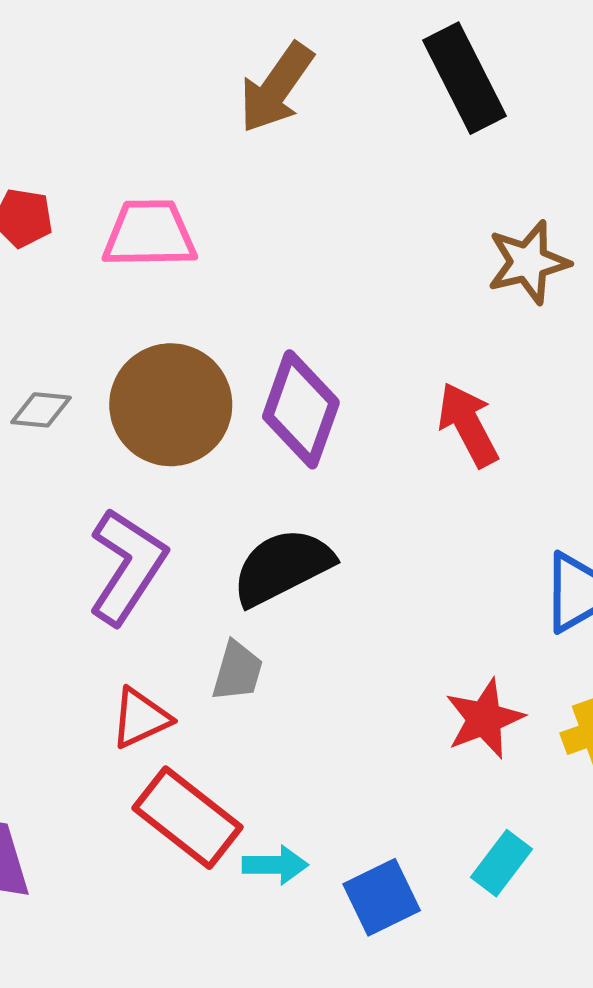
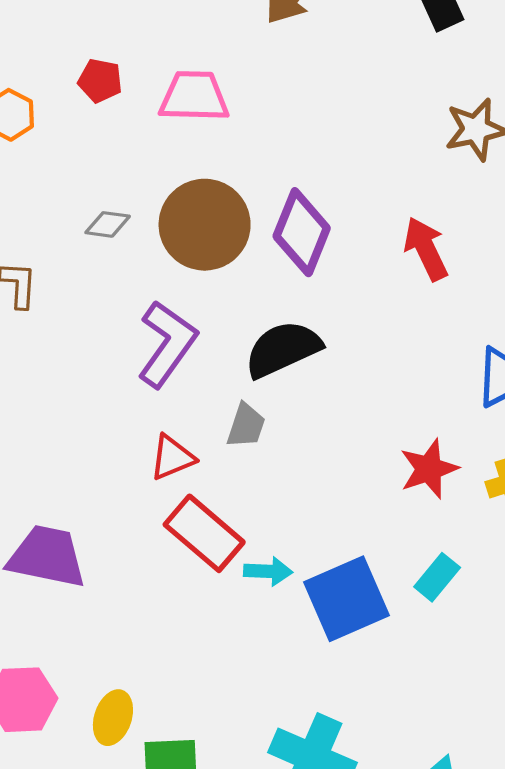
blue square: (382, 897) -> (347, 599), size x1.5

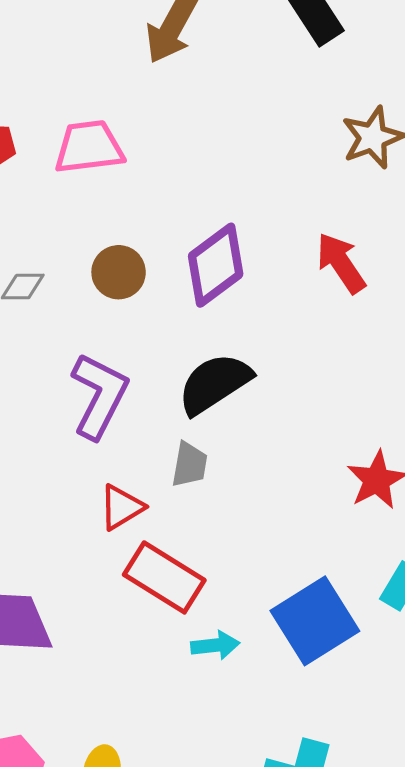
brown circle: (205, 225) -> (119, 272), size x0.6
purple diamond: (302, 232) -> (216, 265), turned 40
cyan arrow: (268, 571) -> (215, 645), moved

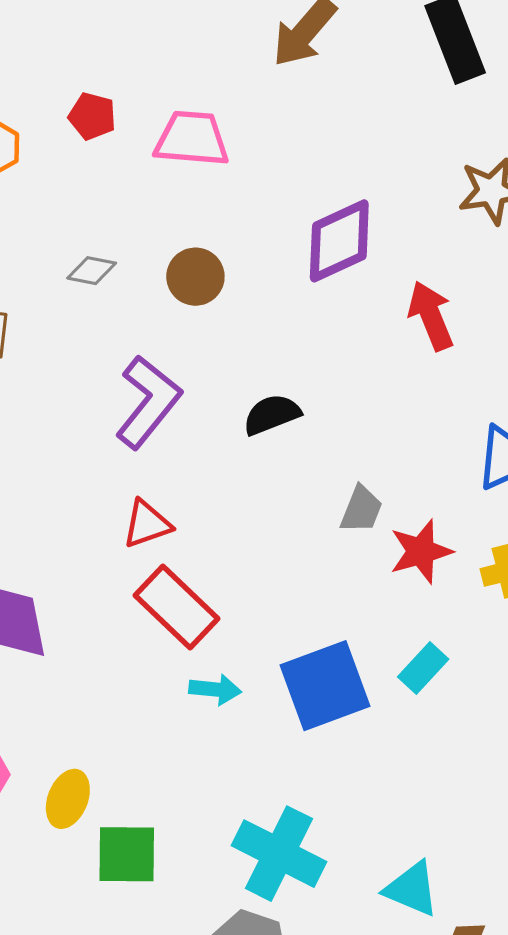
purple diamond: (216, 265) -> (339, 241), moved
black semicircle: (215, 384) -> (272, 415), size x0.7
gray trapezoid: (189, 465) -> (361, 509), moved

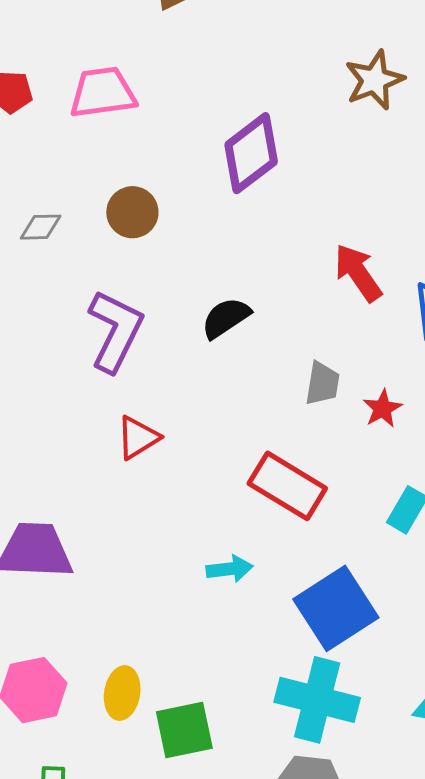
red arrow: (431, 316) -> (358, 273), moved
red star: (421, 551) -> (383, 409), size x0.7
red rectangle: (177, 607) -> (287, 486), moved
blue square: (325, 686) -> (336, 608), moved

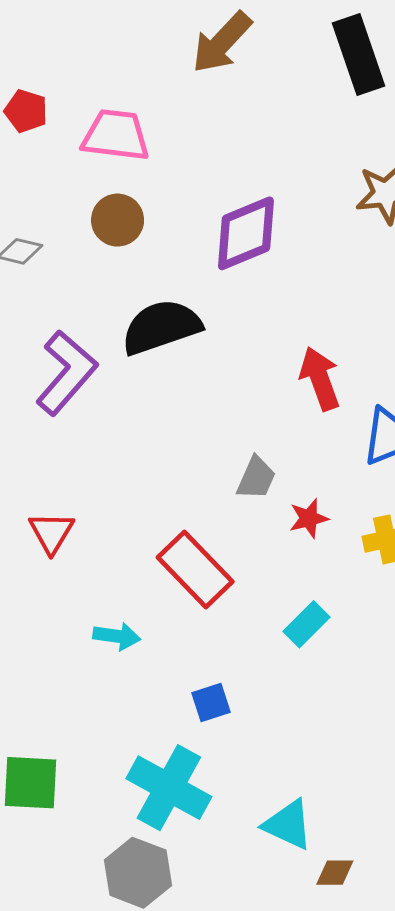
brown circle: (132, 212) -> (118, 220), moved
black semicircle: (226, 318) -> (161, 327), moved, size x1.5
red triangle: (138, 438) -> (51, 533), moved, turned -42
blue square: (336, 608) -> (211, 703), size x0.5

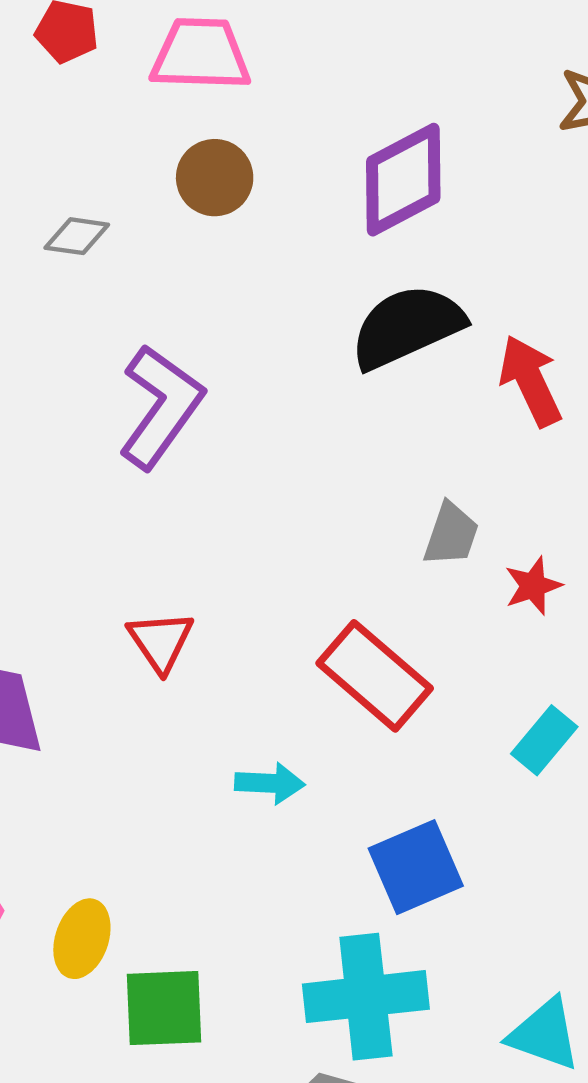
black semicircle: (161, 327) -> (407, 327), moved
blue square: (211, 703) -> (416, 867), size x1.6
cyan cross: (169, 788) -> (366, 997), turned -30

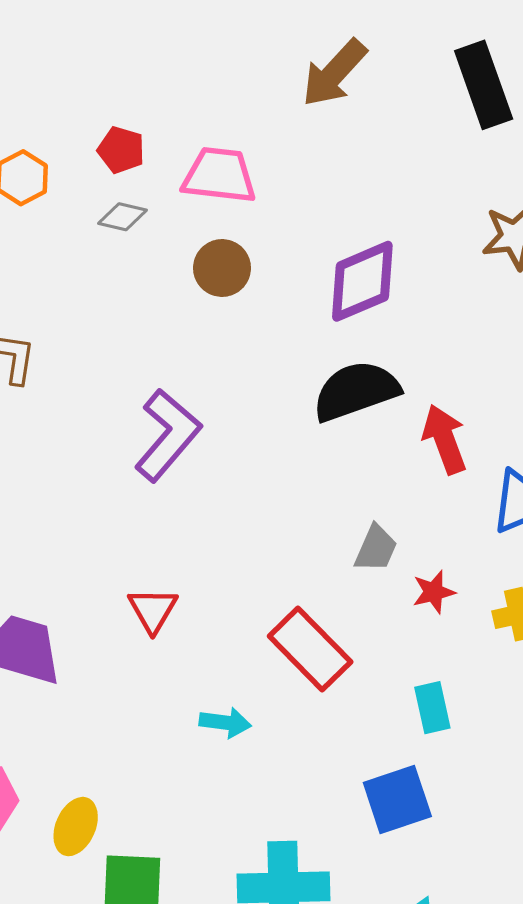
gray diamond: (77, 236) -> (123, 217), moved
cyan rectangle: (544, 740) -> (432, 708), turned -57
blue square: (416, 867) -> (397, 800), moved

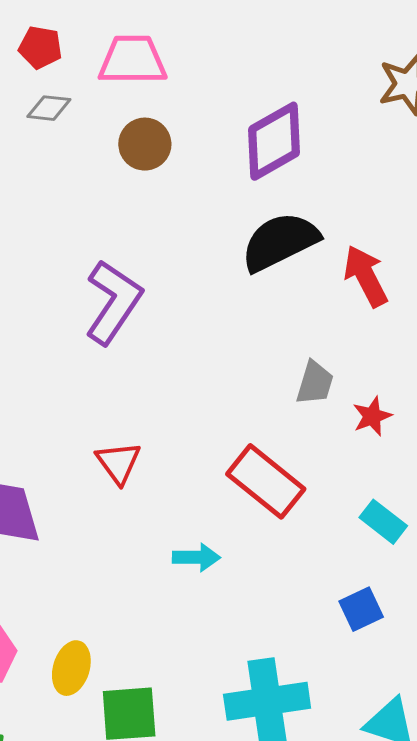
cyan rectangle: (432, 708) -> (383, 522), turned -33
blue square: (397, 800) -> (361, 609), size x0.7

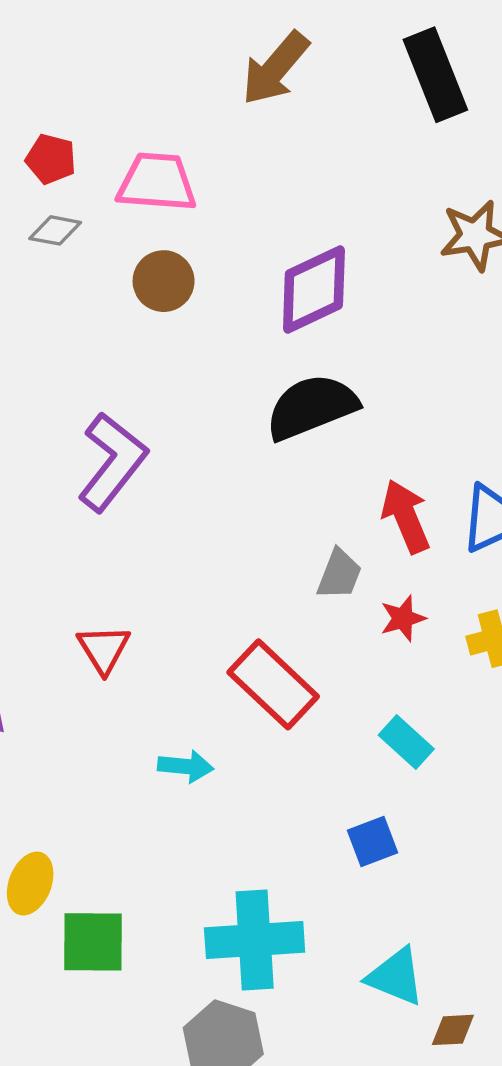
red arrow: (366, 276) -> (406, 516), moved

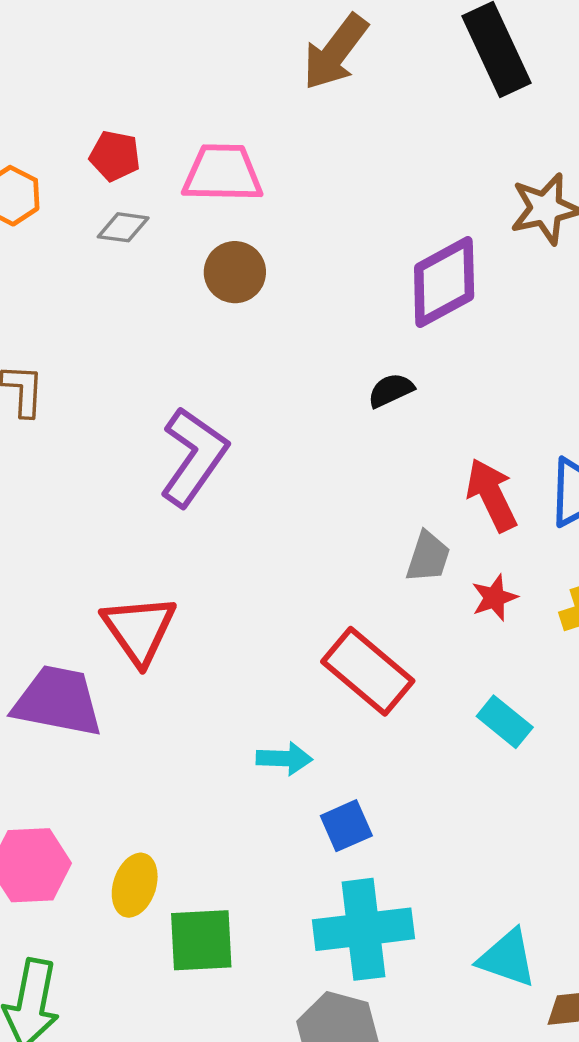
purple diamond: (314, 290) -> (444, 282), moved
black semicircle: (312, 407) -> (391, 390), size x0.5
red triangle: (104, 649) -> (139, 630), moved, size x1.4
blue square: (373, 842) -> (346, 826), moved

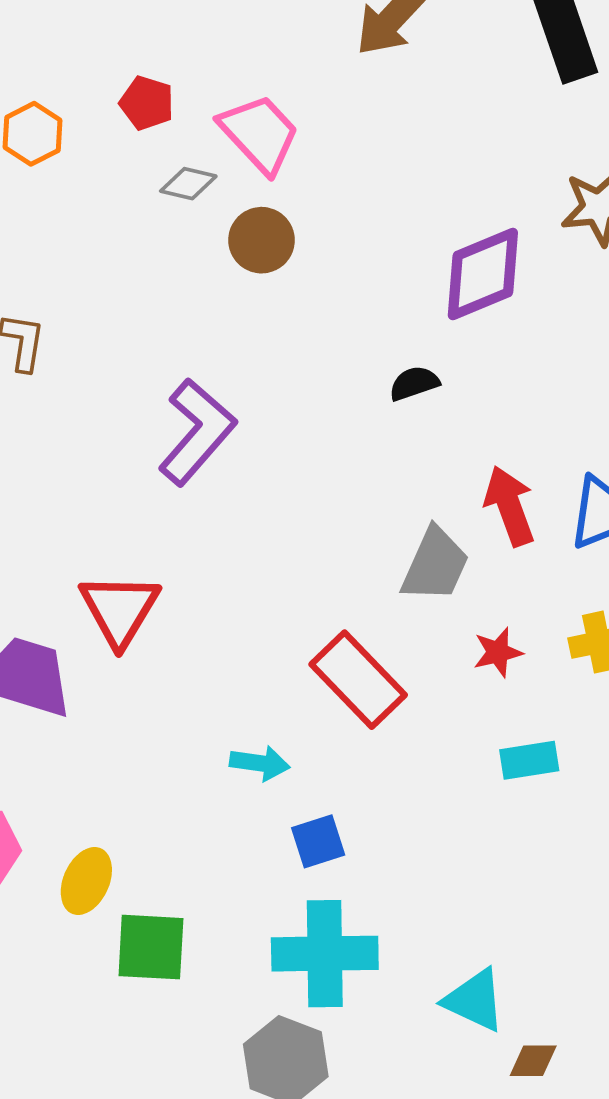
pink trapezoid: (223, 173) -> (259, 134), turned 40
gray diamond: (123, 227) -> (188, 184), moved
gray trapezoid: (428, 557) -> (435, 565), size x1.4
red star: (494, 598) -> (498, 652), moved
cyan rectangle: (505, 722) -> (529, 760), moved, turned -54

